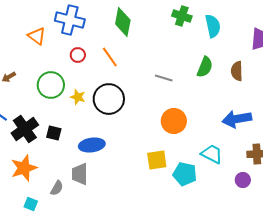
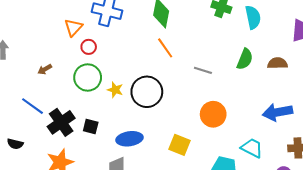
orange triangle: (37, 36) -> (73, 27), turned 36
red circle: (78, 55) -> (89, 47), moved
orange line: (110, 57) -> (165, 48), moved
brown semicircle: (237, 71) -> (277, 63), turned 90
yellow square: (157, 160) -> (179, 145), moved, turned 30

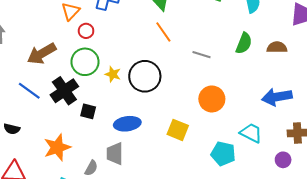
brown arrow: (45, 69) -> (42, 54), size x2.0
black cross: (61, 122) -> (64, 91), moved

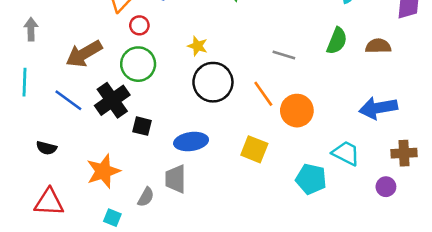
orange line: (163, 32) -> (263, 94), moved
yellow star: (113, 74) -> (197, 46), moved

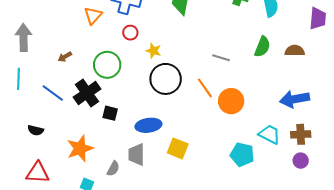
red circle: (139, 25) -> (130, 33), moved
gray arrow: (31, 29) -> (23, 38), size x1.5
brown arrow: (84, 54) -> (65, 57), size x0.5
yellow square: (254, 149) -> (178, 148), moved
brown cross: (404, 153) -> (301, 134), moved

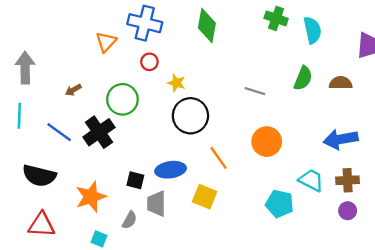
orange line: (205, 88) -> (219, 158), moved
black square: (110, 113) -> (135, 180), moved
black semicircle: (36, 130) -> (39, 176), size x1.8

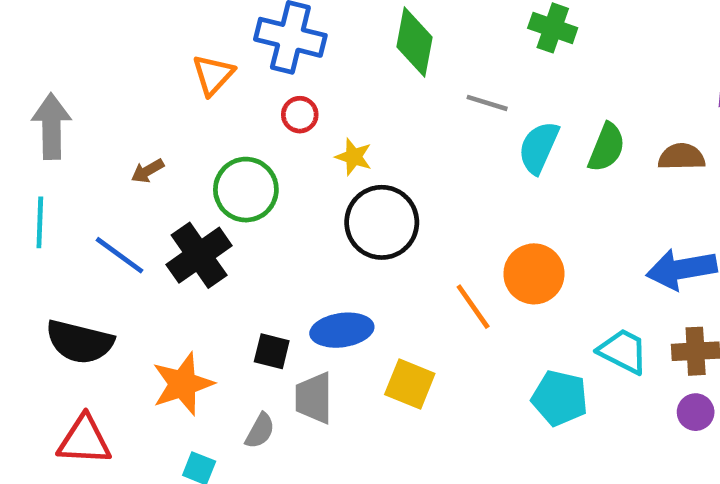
cyan semicircle: (312, 30) -> (539, 147), moved, turned -144
gray line: (255, 91) -> (487, 103), moved
orange line: (219, 158) -> (473, 307), moved

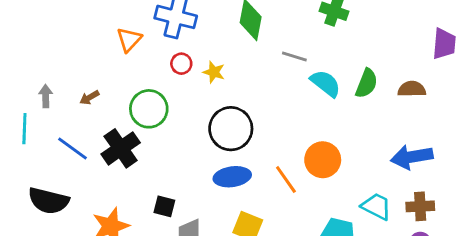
gray arrow: (51, 126) -> (46, 96), moved, size x0.6
cyan semicircle: (539, 147) -> (326, 83), turned 104
yellow star: (354, 157) -> (214, 72), moved
blue ellipse: (342, 330) -> (232, 177), moved

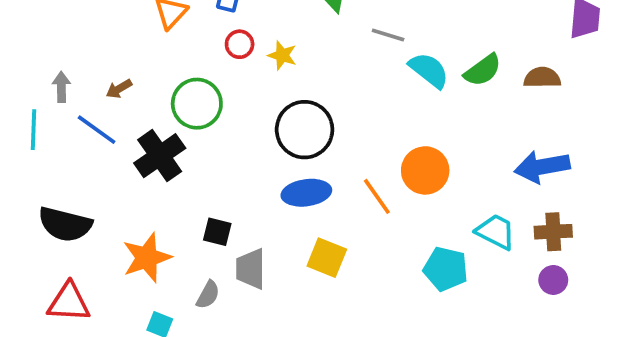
green semicircle: (367, 83) -> (483, 70), turned 32
blue line: (72, 148) -> (97, 130), moved

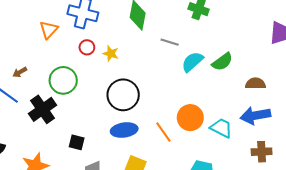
cyan semicircle: (429, 70) -> (192, 62), turned -80
brown semicircle: (542, 78) -> (255, 84), moved
black square: (217, 232) -> (77, 142), moved
cyan trapezoid: (496, 232) -> (221, 128), moved

